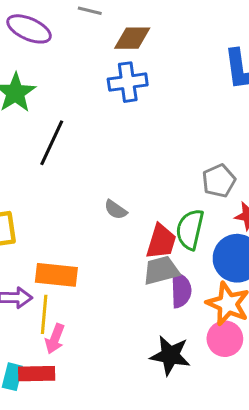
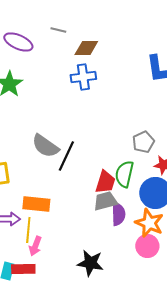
black line: (52, 143) -> (66, 156), moved
gray semicircle: (116, 210) -> (45, 146), moved, size x1.8
black star: (170, 355) -> (90, 263), moved

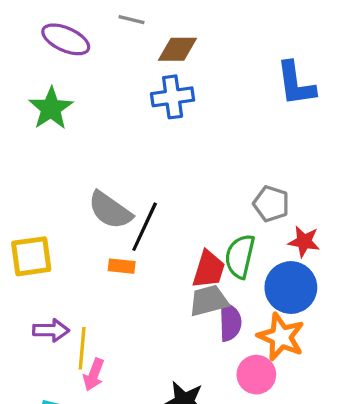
gray pentagon: (143, 142) -> (271, 204), turned -30
orange rectangle: (36, 204) -> (122, 266), moved, size x0.6
pink circle: (147, 246) -> (256, 375), moved

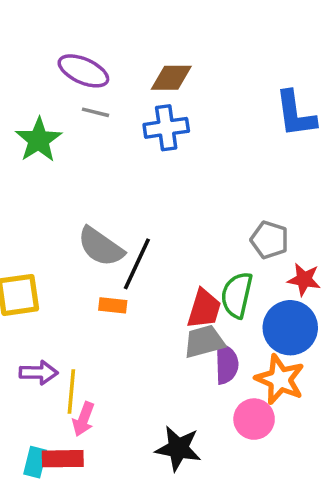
gray line: (131, 20) -> (95, 112), moved
purple ellipse: (66, 39) -> (83, 71), moved

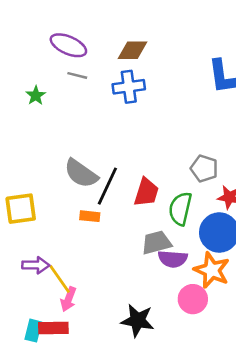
green star: (39, 140) -> (36, 96), size x0.6
red trapezoid: (204, 309) -> (146, 192), moved
purple semicircle: (226, 364) -> (173, 259), turned 96
yellow line: (71, 391) -> (60, 279), turned -40

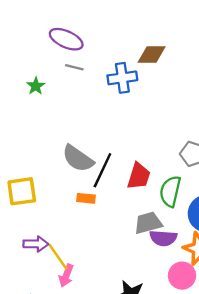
brown diamond: (133, 50) -> (152, 54), moved

